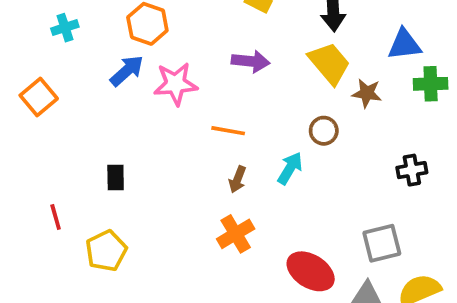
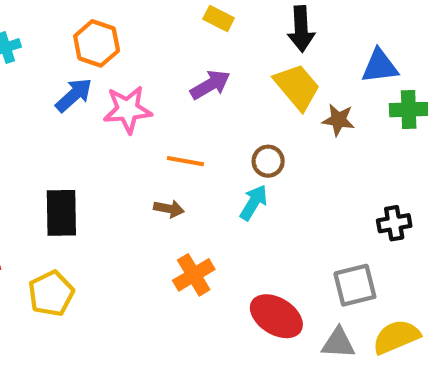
purple arrow: (251, 61) -> (210, 85), turned -36
brown circle: (324, 131) -> (268, 161), moved
black cross: (412, 170) -> (394, 223), moved
black rectangle: (116, 178) -> (61, 213), size x1.6
brown arrow: (237, 179) -> (169, 209), moved, turned -100

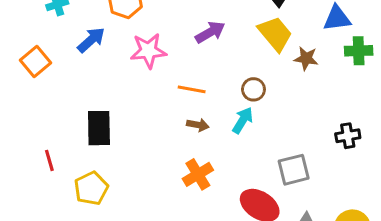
blue arrow: (74, 95) -> (91, 40), moved
brown arrow: (169, 209) -> (198, 125), moved
gray square: (355, 285) -> (294, 170), moved

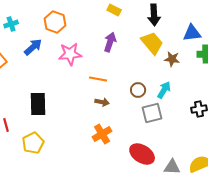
purple arrow: (210, 32) -> (110, 42), turned -42
brown circle: (253, 89) -> (138, 90), moved
cyan arrow: (243, 120) -> (164, 90), moved
gray square: (294, 170) -> (152, 113), moved

